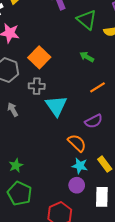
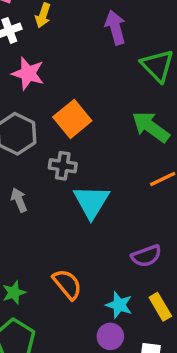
green arrow: (87, 57) -> (151, 127), size x1.6
purple semicircle: (94, 121) -> (146, 256), moved
orange semicircle: (77, 143) -> (67, 284), moved

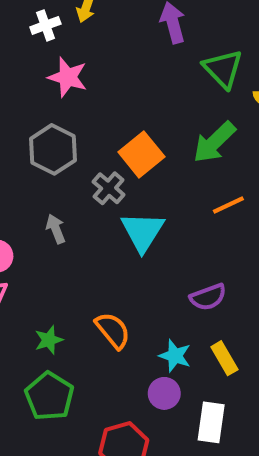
orange square: (72, 119) -> (141, 154), moved
green arrow: (151, 127) -> (214, 142), turned -81
gray cross: (63, 166) -> (109, 188), turned 32

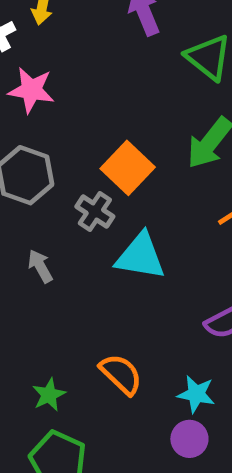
cyan triangle: (143, 232) -> (140, 256), turned -45

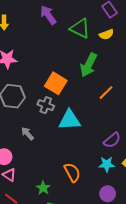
orange semicircle: (121, 374) -> (72, 172), turned 30
cyan star: (196, 394) -> (107, 164), moved

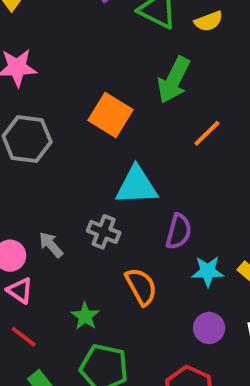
gray cross: (46, 105) -> (104, 232), moved
gray arrow: (27, 134) -> (51, 245), moved
purple semicircle: (112, 140) -> (179, 231), moved, turned -36

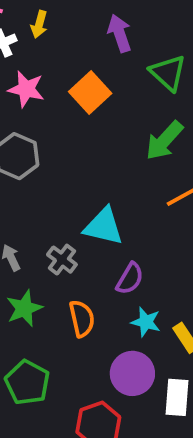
orange square: (110, 115) -> (90, 92), moved
green star: (85, 316) -> (24, 308), moved, size x1.4
purple circle: (209, 328) -> (132, 373), size x1.5

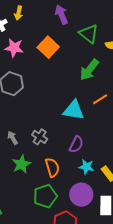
cyan triangle: (104, 226) -> (74, 110), moved
green pentagon: (27, 382) -> (45, 196), moved, turned 30

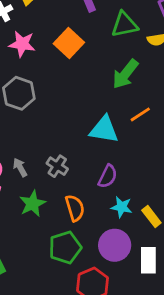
green triangle: (89, 34) -> (124, 25), turned -50

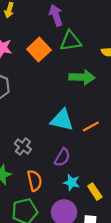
green triangle: (124, 25) -> (71, 41), moved
green arrow: (125, 74) -> (82, 77), turned -130
orange line: (140, 114) -> (91, 126), moved

